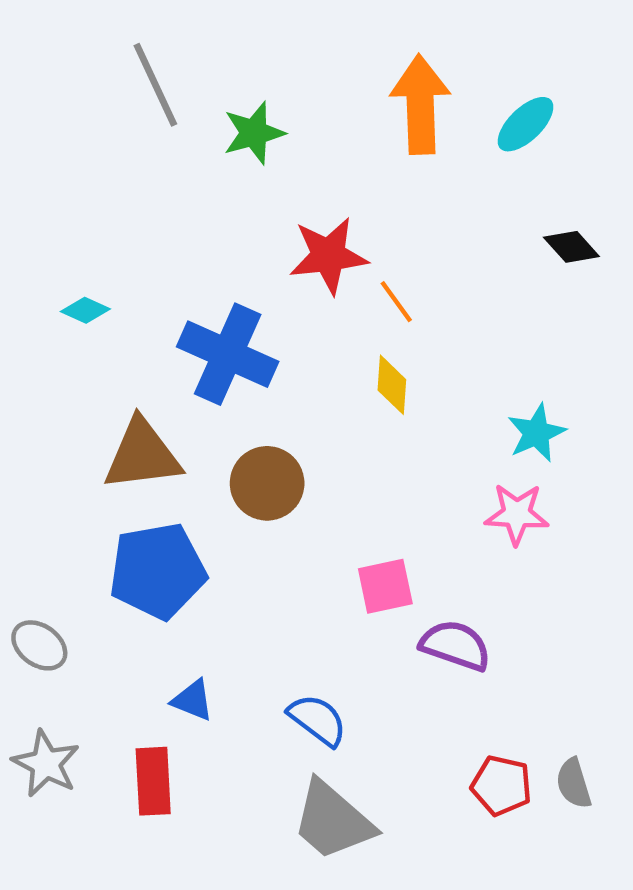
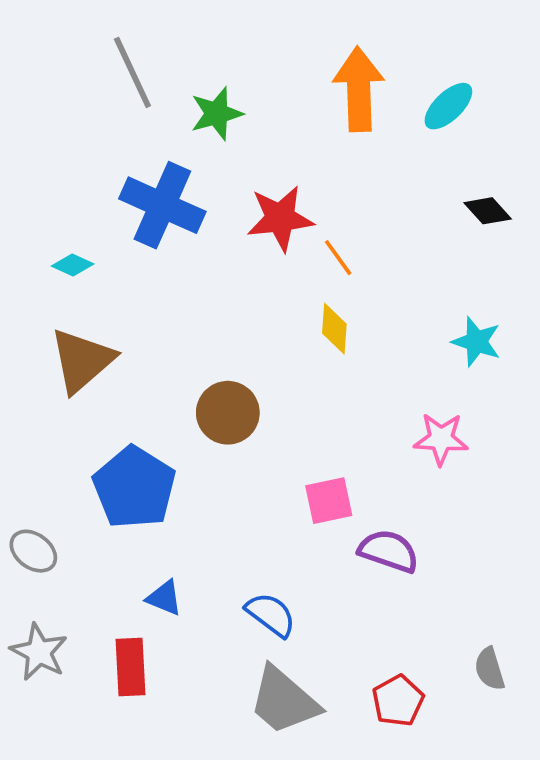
blue cross: (228, 354) -> (162, 205), moved
cyan star: (536, 433) -> (476, 342), moved, turned -30
brown triangle: (142, 455) -> (82, 360), moved, turned -34
blue pentagon: (158, 571) -> (134, 488), turned -30
red pentagon: (501, 786) -> (398, 701), moved, turned 30

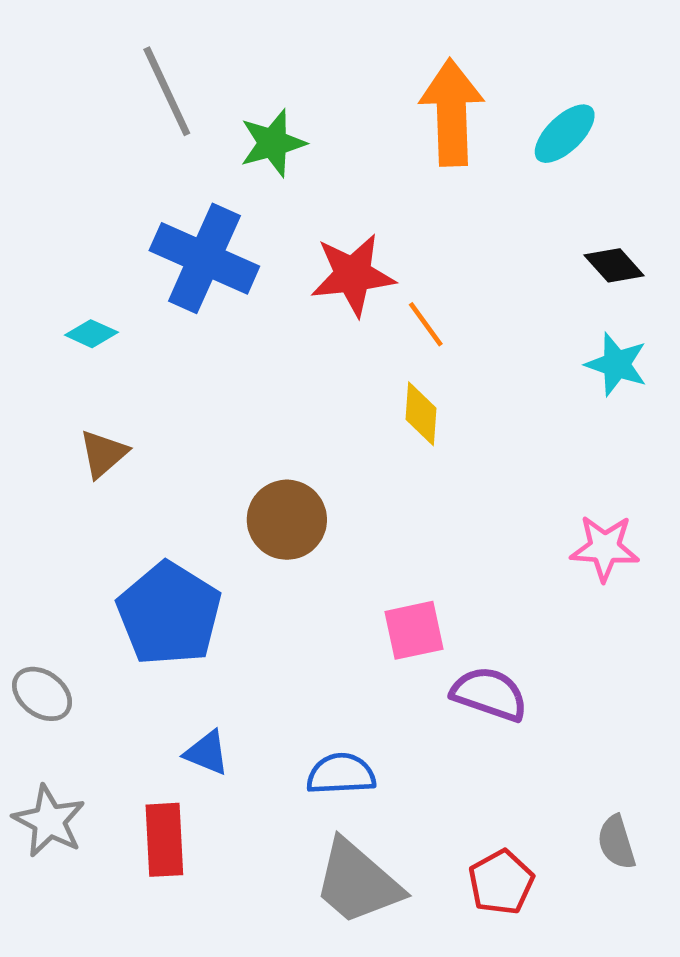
cyan star: (476, 342) -> (616, 364), moved
brown triangle: (82, 360) -> (103, 454), size x0.6
pink star: (441, 439) -> (605, 548), moved
blue semicircle: (271, 615) -> (341, 774), turned -40

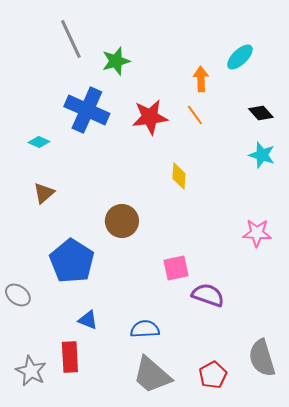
orange arrow: (452, 112) -> (201, 79), moved, size x0.6
orange line: (426, 324) -> (195, 115), moved
gray star: (49, 821) -> (31, 371), moved
gray semicircle: (616, 842) -> (262, 358), size x1.6

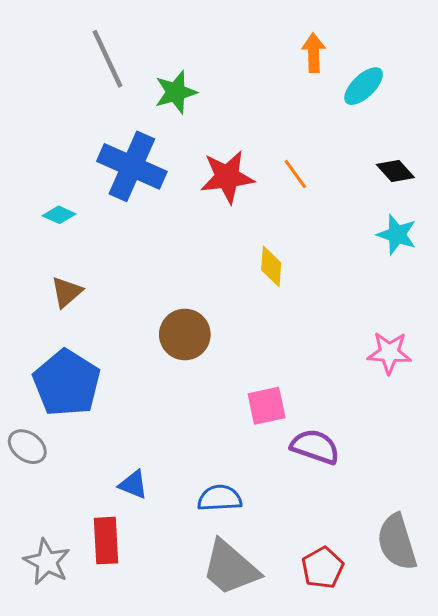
orange arrow: (201, 79) -> (314, 53), moved
blue pentagon: (72, 261) -> (67, 383), moved

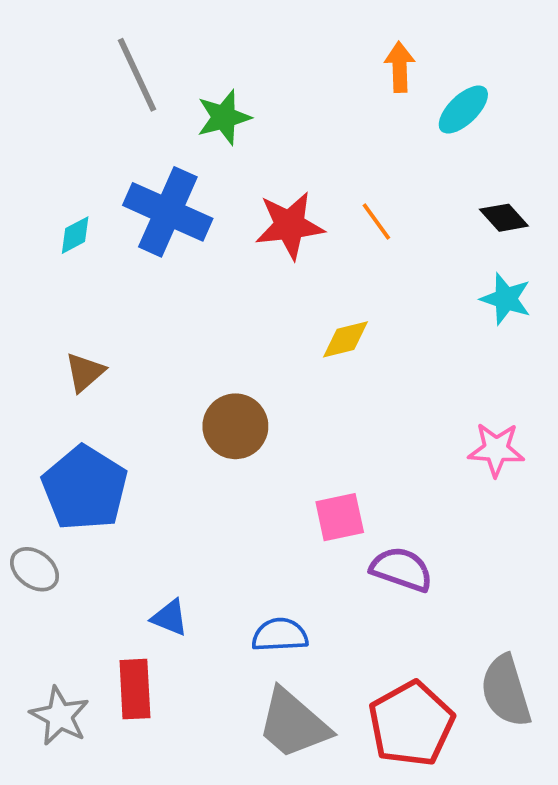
cyan diamond: (59, 215) -> (75, 235), moved, turned -52
yellow diamond: (271, 266) -> (346, 339), turned 72
red pentagon: (323, 568) -> (411, 724), size x1.6

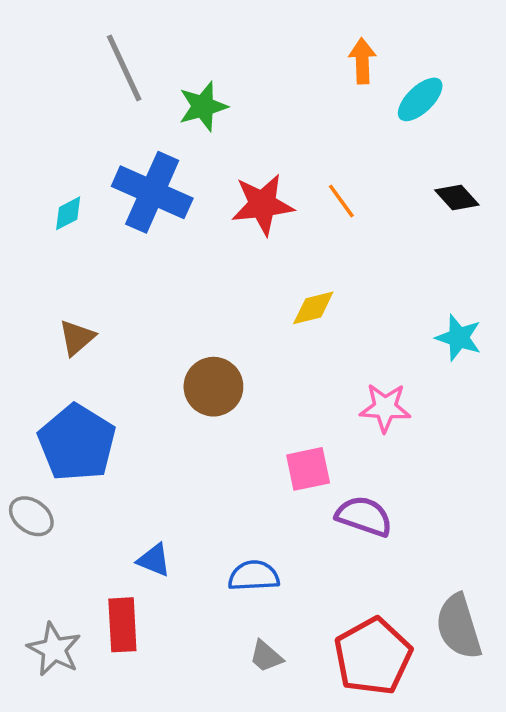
cyan star: (506, 299) -> (459, 338), moved
pink star: (496, 449) -> (385, 408), moved
gray trapezoid: (293, 724) -> (266, 656), size x0.5

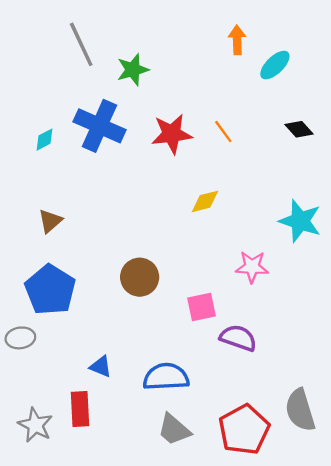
cyan star: (459, 338) -> (300, 221), size x1.4
brown circle: (213, 387) -> (140, 277), moved
gray ellipse: (31, 516) -> (20, 338), turned -44
blue semicircle: (254, 576) -> (166, 377), size x1.4
gray trapezoid: (266, 656) -> (174, 430), size x1.5

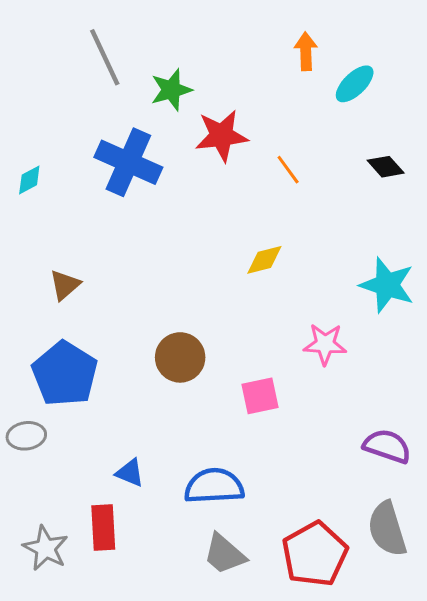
red star: (172, 134) -> (222, 136), moved
cyan diamond: (44, 140) -> (29, 180), moved
purple semicircle: (238, 338) -> (387, 446), moved

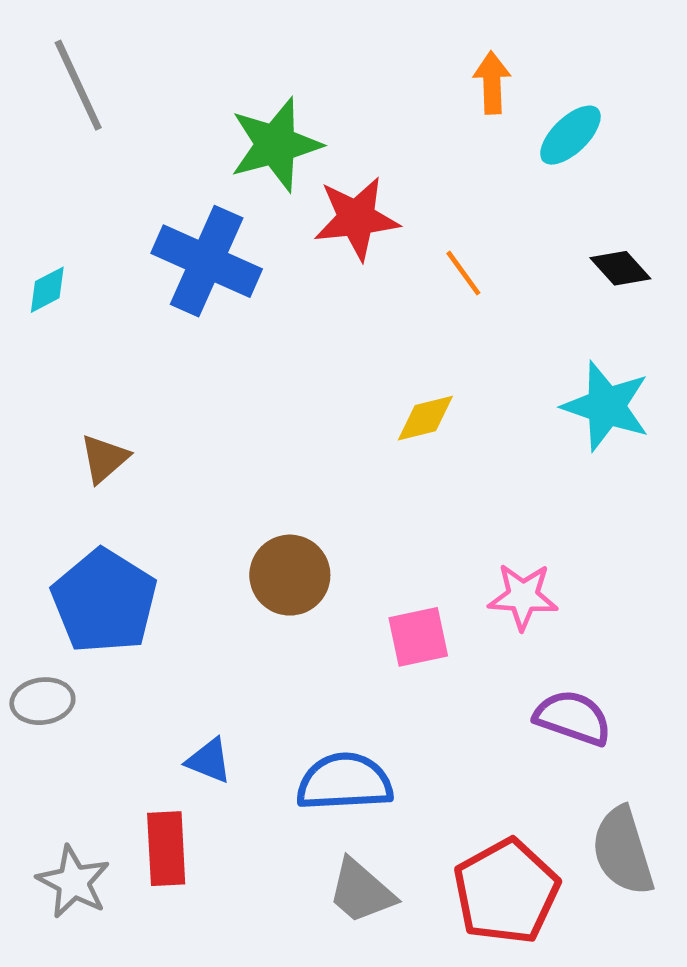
gray line: (105, 57) -> (78, 85), moved
green star: (171, 90) -> (276, 145), size x1.4
cyan star: (387, 285) -> (606, 406), moved
pink star: (325, 344) -> (523, 596), moved
purple semicircle: (387, 446) -> (573, 718), moved

